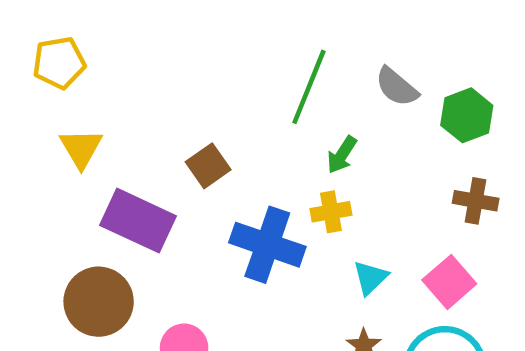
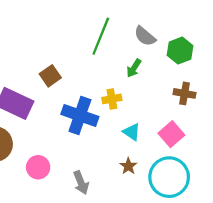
green arrow: (342, 155) -> (134, 68), moved
cyan triangle: (370, 278) -> (132, 132), turned -42

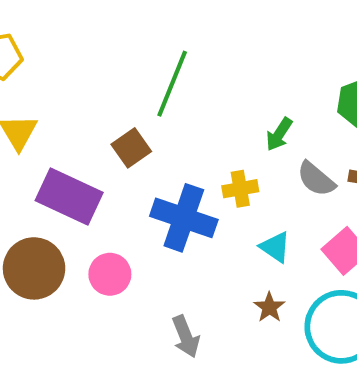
green line: (101, 36) -> (172, 84), moved
gray semicircle: (145, 36) -> (316, 179), moved
pink circle: (38, 167) -> (110, 274), moved

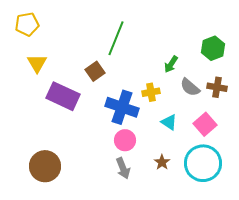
brown circle: (34, 268) -> (45, 166), moved
pink circle: (110, 274) -> (125, 140), moved
brown star: (269, 307) -> (162, 162), moved

